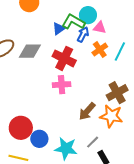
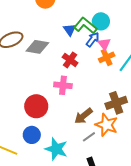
pink triangle: (100, 28) -> (104, 44), moved, turned 32
blue triangle: (59, 29) -> (70, 30), turned -40
red cross: (64, 58) -> (70, 60), size x0.7
red circle: (21, 128) -> (36, 106), moved
gray line: (93, 142) -> (89, 137), moved

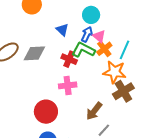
green L-shape: (85, 26) -> (83, 50), moved
orange star: (107, 125) -> (115, 72), moved

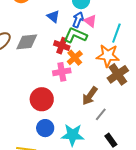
orange cross: (104, 49) -> (75, 58), moved

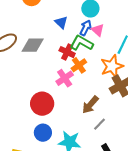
orange star: (108, 56) -> (112, 66), turned -30
pink cross: (62, 72) -> (65, 78), turned -30

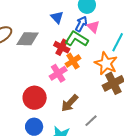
orange star: (112, 66) -> (106, 63), turned -30
brown arrow: (90, 105) -> (70, 103), moved

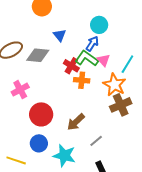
blue triangle: (57, 17) -> (60, 35), moved
pink triangle: (93, 27) -> (104, 60), moved
orange cross: (73, 61) -> (82, 80), turned 35
pink cross: (58, 73) -> (20, 90), moved

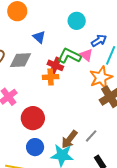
blue arrow: (92, 44) -> (99, 41), moved, turned 35
orange cross: (82, 80) -> (51, 77), moved
orange star: (115, 85) -> (101, 78), turned 30
brown arrow: (76, 122) -> (69, 139), moved

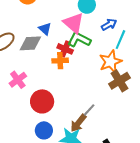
blue triangle: (39, 37) -> (45, 29), moved
pink triangle: (86, 55) -> (74, 23), moved, size x1.6
gray line: (91, 136) -> (89, 110), moved

